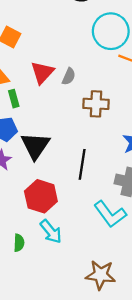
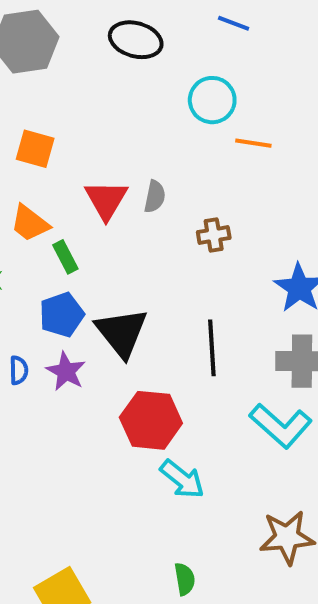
cyan circle: (111, 31) -> (212, 100), size x0.7
brown cross: (96, 104) -> (214, 235), size x0.7
green semicircle: (19, 243) -> (185, 579), moved

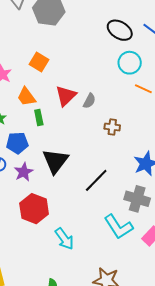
black ellipse: (136, 40) -> (120, 30), moved
blue pentagon: (62, 315) -> (17, 143), moved
black line: (212, 348) -> (96, 180), turned 32
red hexagon: (151, 420) -> (34, 209), moved

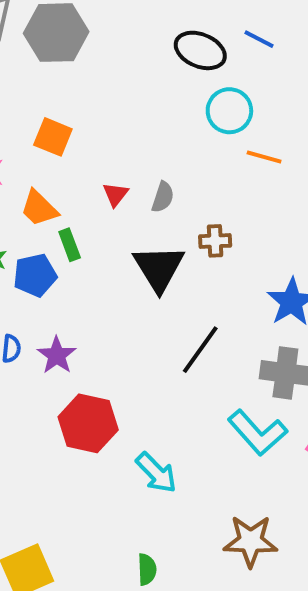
red triangle: (66, 96) -> (115, 194), size x0.6
blue pentagon: (17, 143) -> (35, 275), moved
black triangle: (55, 161) -> (159, 268), moved

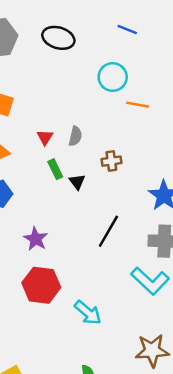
black ellipse: (200, 50) -> (58, 38), moved
green rectangle: (70, 245) -> (55, 169), moved
black triangle: (159, 268) -> (77, 182), size x0.5
purple star: (57, 355) -> (36, 239), moved

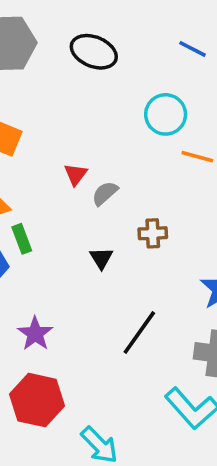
gray semicircle: (75, 136) -> (105, 193), turned -150
red triangle: (45, 137) -> (76, 174), moved
green rectangle: (55, 169) -> (22, 239), moved

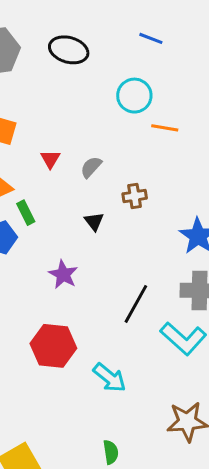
red triangle: (76, 174) -> (50, 159), moved
black line: (139, 333) -> (136, 304), moved
purple star: (35, 334) -> (63, 274), moved

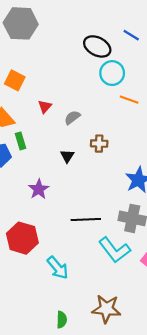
black ellipse: (69, 50) -> (97, 46), moved
black line: (136, 304) -> (86, 219), turned 48
green semicircle: (111, 452) -> (62, 320), moved

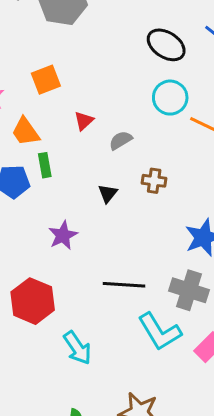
cyan circle: (112, 73) -> (170, 98), moved
orange square: (15, 80) -> (46, 80), turned 36

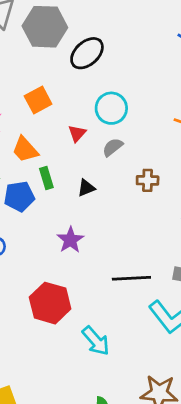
black ellipse: (166, 45) -> (87, 53), moved, turned -68
cyan circle: (170, 98) -> (111, 108), moved
black triangle: (108, 193) -> (86, 188), moved, turned 36

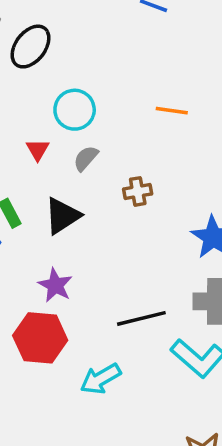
black triangle: (86, 188) -> (62, 216), size x1.6
red hexagon: (50, 303) -> (40, 338), moved
cyan arrow: (96, 341) -> (100, 379), moved, turned 112

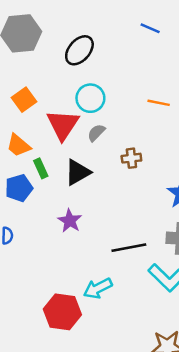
black ellipse: (31, 47) -> (79, 50), moved
red triangle: (38, 150) -> (63, 125), size x2.0
red hexagon: (40, 338) -> (62, 312), moved

